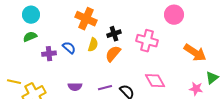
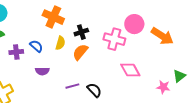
pink circle: (174, 15) -> (134, 24), moved
orange arrow: (195, 53) -> (162, 36), moved
pink diamond: (155, 81) -> (130, 70), moved
purple semicircle: (75, 87) -> (42, 71), moved

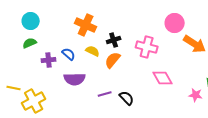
pink circle: (134, 24) -> (175, 23), moved
yellow semicircle: (60, 43) -> (93, 51), turned -80
purple semicircle: (42, 71) -> (75, 79), size x1.5

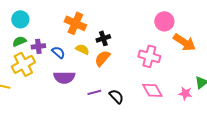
pink cross: (147, 47) -> (149, 56), moved
purple cross: (49, 60) -> (38, 46), moved
pink diamond: (163, 78) -> (152, 90), moved
yellow cross: (34, 101) -> (23, 64), moved

